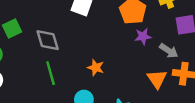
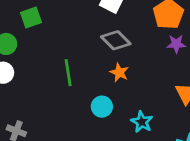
gray diamond: (48, 40) -> (116, 40), moved, turned -35

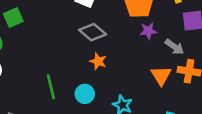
green line: (68, 73) -> (51, 87), moved

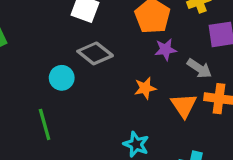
orange star: (98, 61) -> (145, 88), moved, turned -30
cyan circle: (85, 94) -> (62, 78), moved

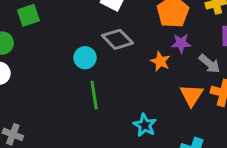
orange star: (145, 88) -> (160, 61), moved, turned 30
green line: (45, 124) -> (94, 95), moved

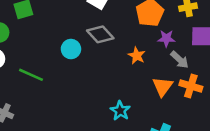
purple star: (181, 43) -> (166, 38), moved
green line: (94, 95) -> (31, 75), moved, turned -60

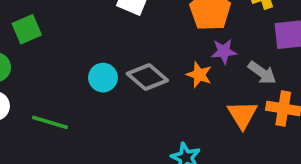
gray diamond: (100, 34) -> (147, 77), moved
purple star: (166, 38) -> (224, 51), moved

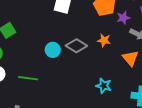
purple star: (224, 51) -> (123, 18), moved

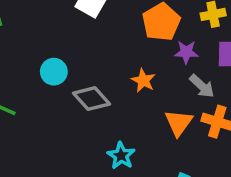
gray diamond: (76, 46) -> (92, 99), moved

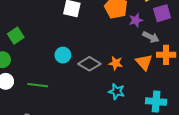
orange star: (143, 80) -> (116, 63), moved

